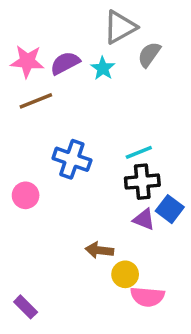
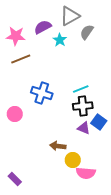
purple semicircle: (65, 63) -> (43, 27), moved

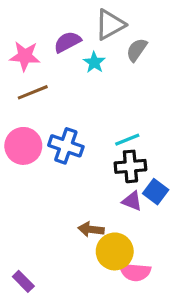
pink circle: (15, 114) -> (23, 146), moved, size x1.5
yellow circle: (73, 160) -> (115, 251), size x1.5

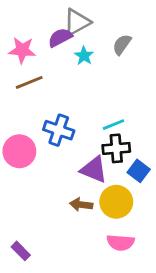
gray triangle: (110, 25) -> (77, 22), moved
pink circle: (23, 146) -> (19, 151), moved
purple triangle: (132, 201) -> (94, 169), moved, size x1.5
yellow circle: (115, 251) -> (116, 202), moved

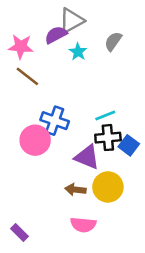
brown line: (29, 82) -> (27, 76), turned 60
pink circle: (19, 151) -> (35, 140), moved
blue square: (139, 171) -> (129, 145), moved
pink semicircle: (120, 243) -> (83, 225), moved

